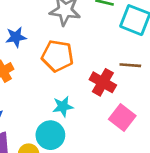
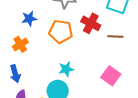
red cross: (103, 82) -> (91, 23), moved

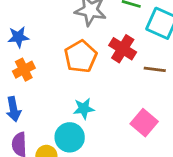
blue star: (29, 19) -> (18, 37), moved
orange pentagon: (61, 31) -> (81, 56), turned 30

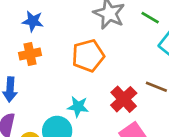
red cross: (123, 49) -> (124, 99), moved

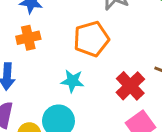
cyan star: (78, 107) -> (72, 81), moved

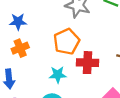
red cross: (130, 86) -> (87, 63), moved, turned -35

